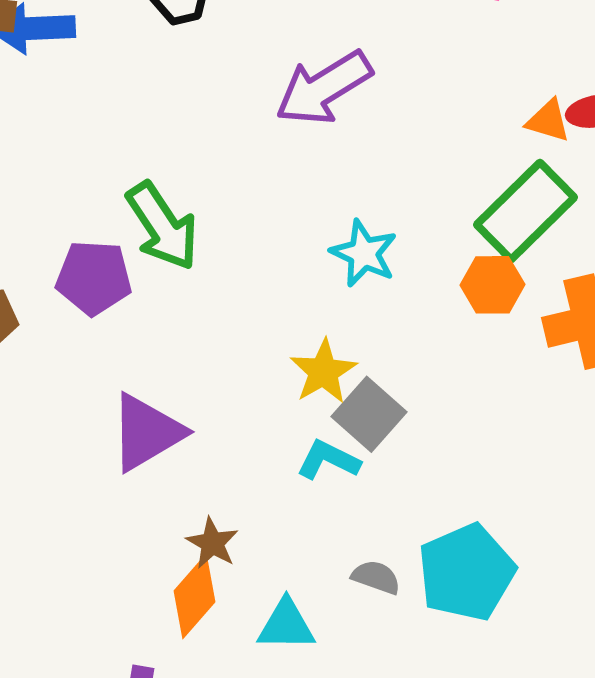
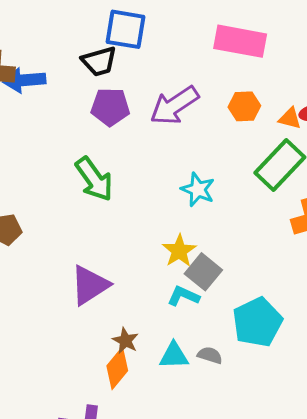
purple pentagon: (94, 278) -> (110, 107), moved
orange hexagon: (492, 285) -> (244, 106), moved
cyan pentagon: (466, 572) -> (257, 322), moved
cyan triangle: (286, 625) -> (174, 356), moved

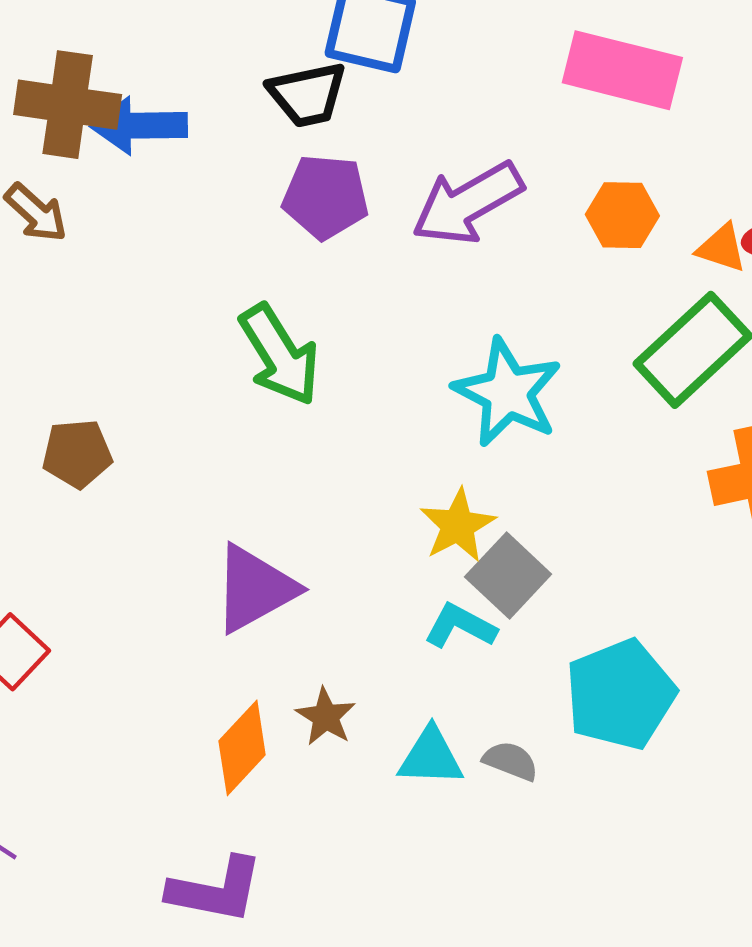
cyan star: (198, 190) -> (508, 393), size x1.4
orange diamond: (117, 368) -> (242, 748), moved

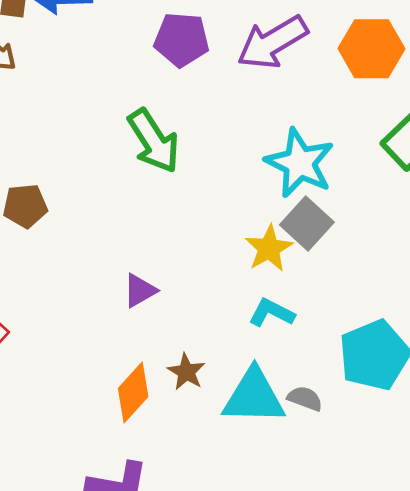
orange hexagon: (622, 215) -> (372, 49), size x1.4
gray square: (508, 575) -> (307, 224), moved
purple triangle: (255, 589) -> (140, 291), size x0.6
cyan triangle: (431, 757) -> (254, 397), size x1.5

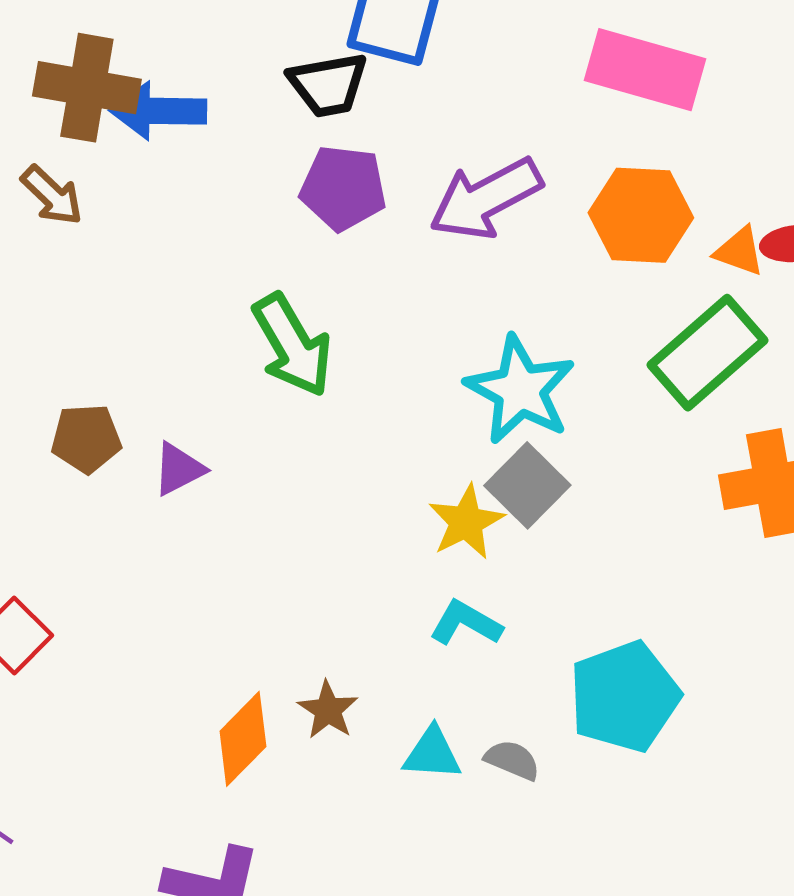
purple triangle: (140, 291) -> (179, 469), moved
cyan triangle: (254, 397) -> (432, 754), size x0.6

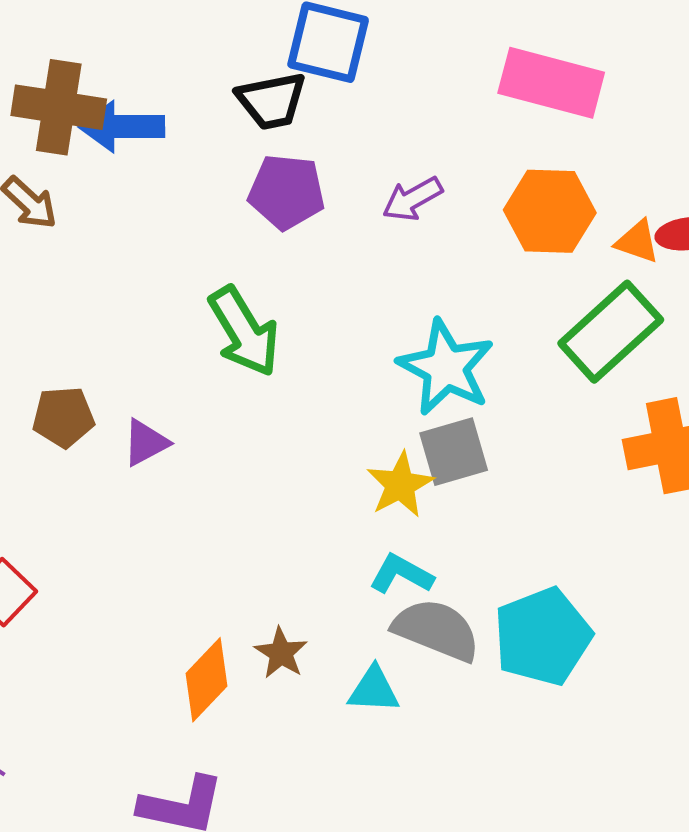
purple arrow: (486, 198) -> (412, 199), size x0.6
gray square: (527, 485) -> (454, 452), turned 30
gray semicircle: (512, 760) -> (436, 630), moved, size x1.8

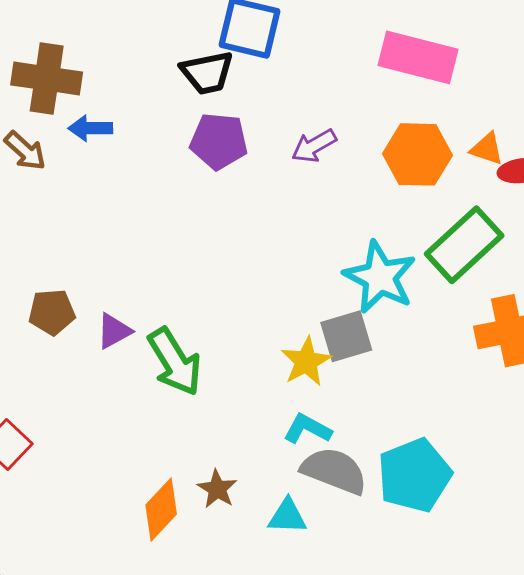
blue arrow: (122, 127) -> (90, 128), moved, size x0.7
orange triangle: (637, 242) -> (487, 149), moved
green arrow: (244, 331) -> (175, 362), moved
cyan star: (446, 367) -> (380, 277), moved

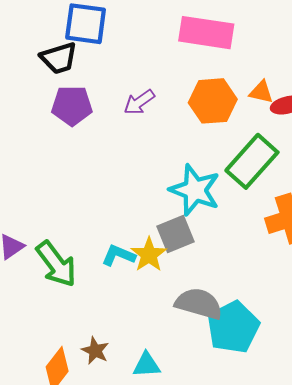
cyan L-shape: (308, 429) -> (118, 255), moved
gray semicircle: (334, 471) -> (199, 304), moved

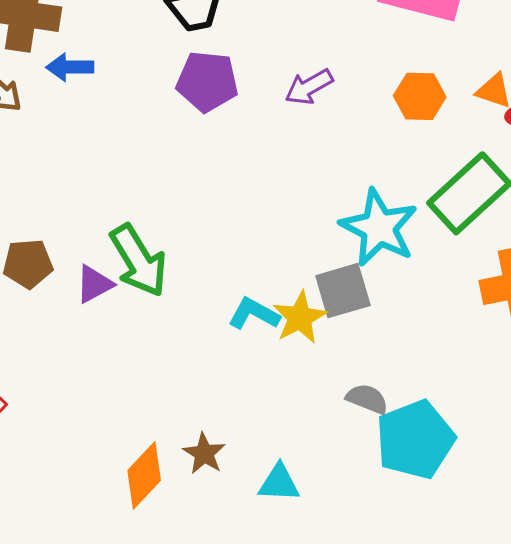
orange hexagon: (213, 101) -> (420, 96), size x0.7
green arrow: (56, 264) -> (139, 261), moved
gray semicircle: (199, 304) -> (367, 399), size x0.6

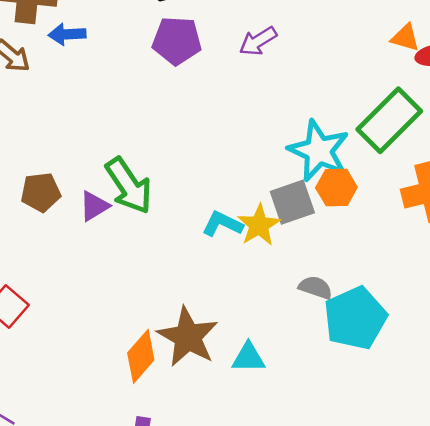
orange hexagon: (420, 96) -> (336, 187), moved
brown star: (204, 454) -> (188, 337), size x1.8

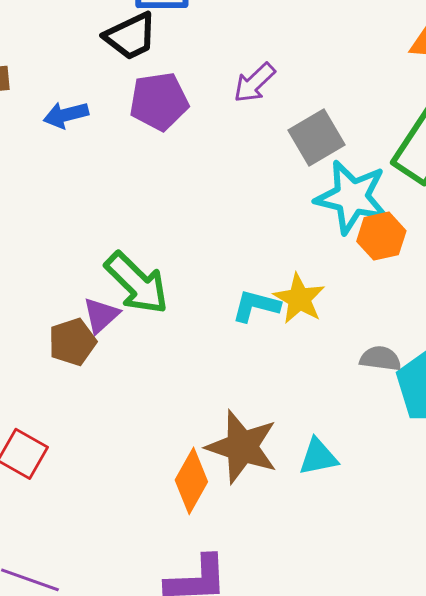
blue arrow: (67, 34) -> (66, 115), moved
brown pentagon: (41, 192) -> (72, 342), moved
gray square: (292, 202) -> (317, 137), moved

